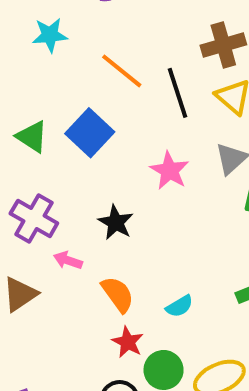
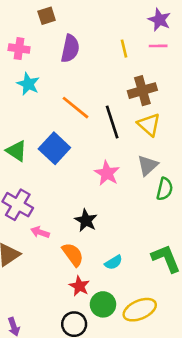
cyan star: (50, 35) -> (28, 84), turned 30
black star: (116, 222) -> (86, 220), moved

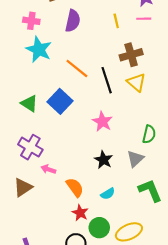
cyan star: (28, 84) -> (39, 49), size x1.4
gray triangle: (148, 165) -> (135, 159), moved
black star: (86, 220) -> (103, 160), moved

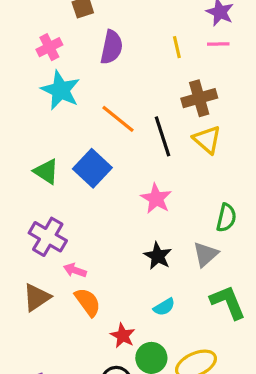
pink cross: (31, 21) -> (49, 47), turned -35
orange semicircle: (75, 187) -> (88, 302), moved

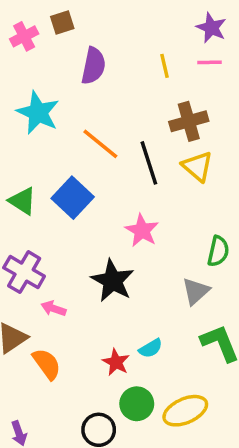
pink cross: (49, 47) -> (24, 36), moved
black star: (158, 256) -> (112, 281), moved, size x1.4
orange semicircle: (88, 302) -> (47, 364), moved
red star: (123, 336) -> (116, 362), moved

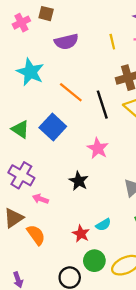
brown square: (62, 23) -> (46, 14), turned 32
purple semicircle: (93, 66) -> (66, 42), turned 65
black star: (112, 281) -> (79, 181), size x0.7

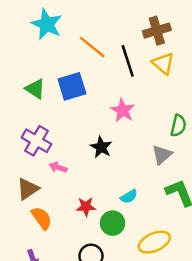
blue square: (53, 127) -> (72, 86), turned 30
red star: (81, 234) -> (86, 207), moved, turned -30
orange semicircle: (36, 235) -> (42, 218), moved
green circle: (94, 261) -> (113, 223), moved

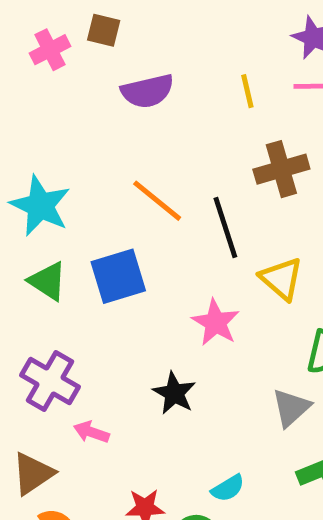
cyan star: (47, 24) -> (40, 206), moved
yellow triangle: (163, 64) -> (281, 279), moved

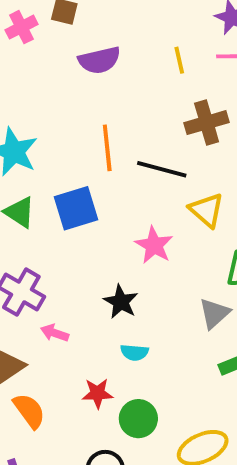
orange line: (157, 201) -> (107, 148), turned 45
black line: (225, 228) -> (162, 169), turned -57
cyan semicircle: (228, 488) -> (134, 352), moved, turned 36

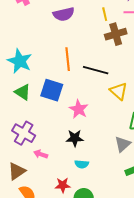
brown cross: (207, 123) -> (116, 34), moved
blue square: (76, 208) -> (52, 90), turned 35
pink star: (154, 245) -> (79, 109), moved
black star: (121, 302) -> (75, 138), turned -30

